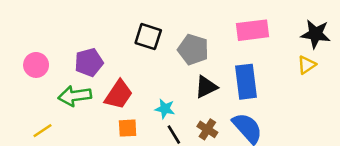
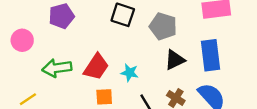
purple pentagon: (89, 62) -> (61, 16), moved
cyan star: (165, 109) -> (130, 73), moved

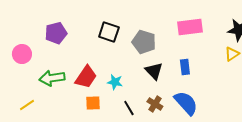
blue rectangle: (211, 55) -> (185, 67), size x0.6
black triangle: (175, 60) -> (154, 71), turned -48

